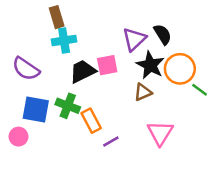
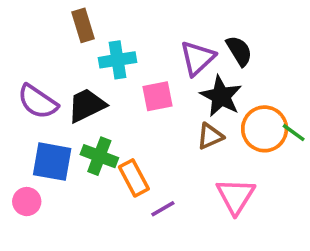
cyan cross: (64, 40) -> (118, 60), moved
orange circle: (180, 69) -> (265, 129), moved
black trapezoid: (83, 71) -> (87, 105), moved

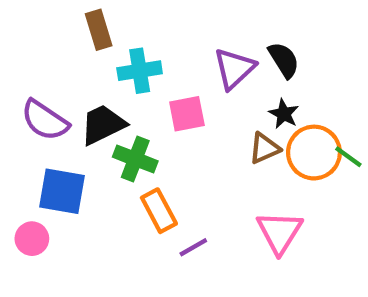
black star: (221, 96) -> (284, 114), moved, size x0.6
brown triangle: (210, 136) -> (264, 148), moved
green cross: (99, 156) -> (135, 159), moved

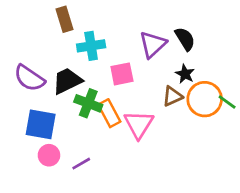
orange rectangle: (159, 211) -> (109, 113), moved
pink triangle: (279, 232) -> (139, 124), moved
pink circle: (32, 239) -> (49, 155), moved
purple line: (193, 247) -> (81, 164), moved

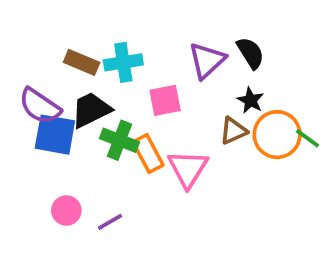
brown rectangle: (64, 19) -> (82, 62), moved, turned -50
blue square: (41, 124) -> (55, 135), moved

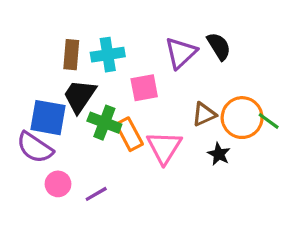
brown rectangle: (82, 62) -> (71, 55), turned 72
black star: (251, 100) -> (219, 154), moved
purple semicircle: (40, 106) -> (35, 147), moved
black trapezoid: (91, 110) -> (80, 96), turned -30

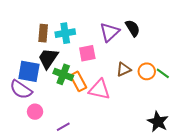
orange circle: (242, 118) -> (147, 71), size x0.7
pink triangle: (164, 147) -> (99, 89), turned -50
black star: (219, 154) -> (158, 122), moved, size x1.5
purple line: (96, 194) -> (63, 127), moved

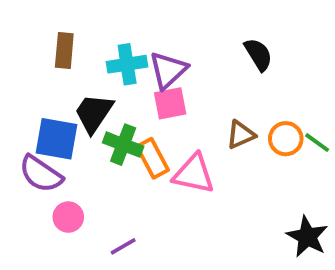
purple triangle: (110, 32) -> (168, 70), moved
brown rectangle: (43, 33) -> (64, 51), moved

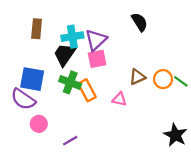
black semicircle: (258, 54) -> (140, 22), moved
black trapezoid: (94, 113) -> (65, 54), moved
pink triangle: (194, 174) -> (119, 99), moved, size x0.6

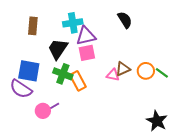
cyan cross: (72, 37) -> (73, 23), moved
purple triangle: (96, 40) -> (86, 36), turned 30
pink triangle: (119, 99) -> (113, 75), moved
pink circle: (39, 124) -> (43, 111), moved
purple line: (70, 141) -> (53, 107), moved

